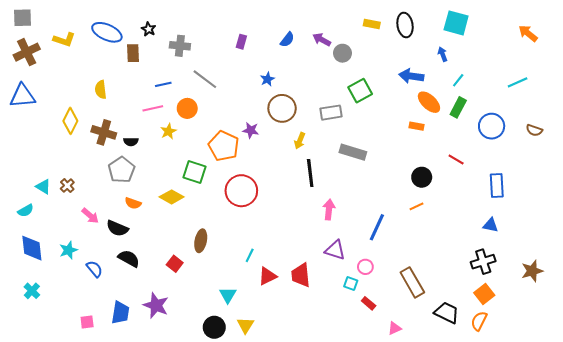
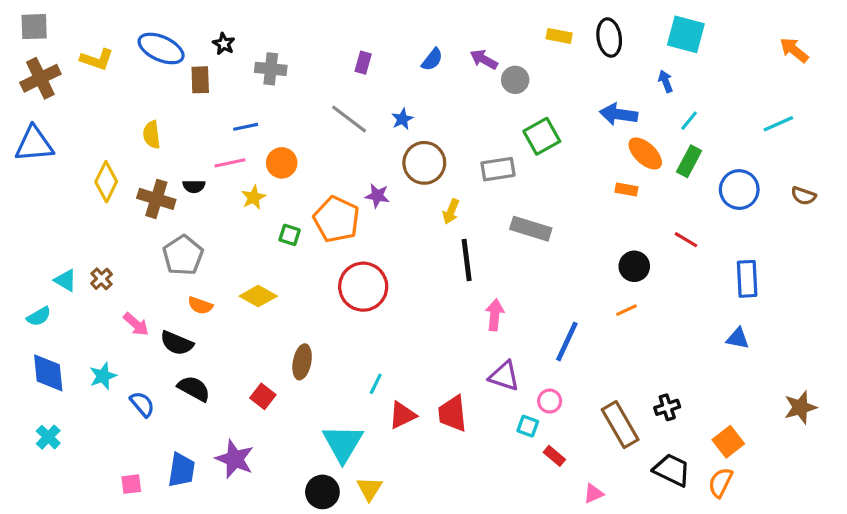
gray line: (205, 79) -> (349, 119), moved
black semicircle: (131, 142) -> (194, 186), moved
green square: (194, 172) -> (290, 235), moved, size x0.6
black cross: (483, 262) -> (667, 407), moved, size x0.7
cyan triangle: (228, 295) -> (343, 443), size x1.6

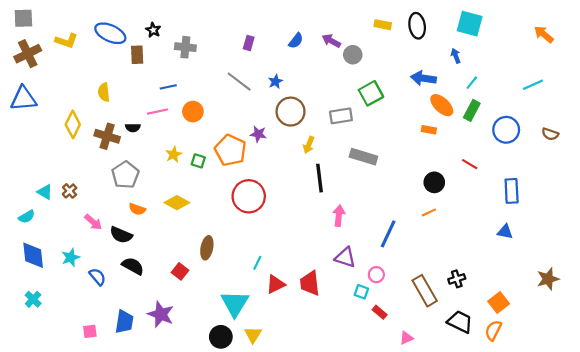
yellow star: (253, 197) -> (174, 154), moved

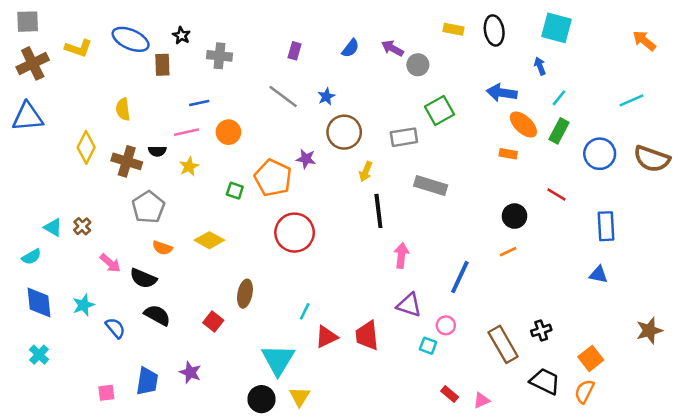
brown semicircle: (550, 134) -> (652, 159), size x1.8
yellow star: (174, 154) -> (189, 166), moved
red rectangle: (380, 312) -> (450, 394), moved
purple star: (161, 314) -> (190, 372), size x0.7

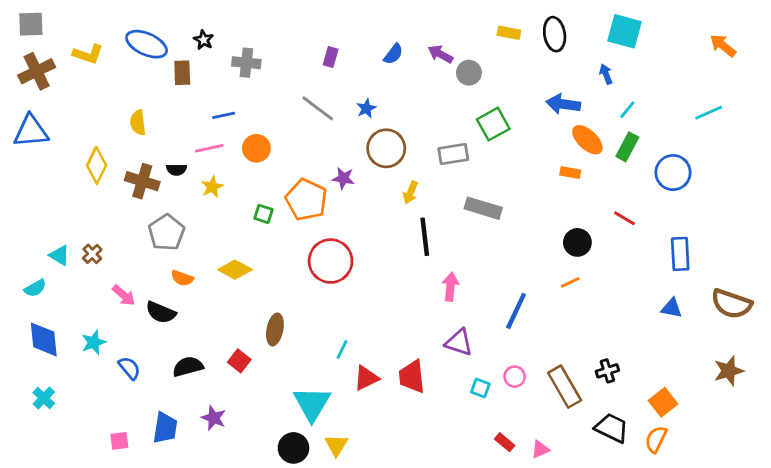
brown semicircle: (652, 159) -> (731, 304), moved
black semicircle: (157, 315) -> (188, 367), moved, turned -44
pink circle: (446, 325) -> (515, 377), moved

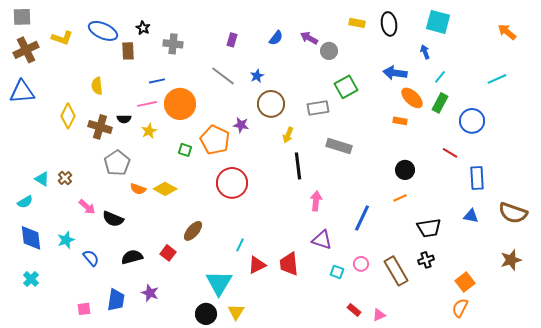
orange circle: (256, 148) -> (180, 104), size x1.6
red line: (624, 218) -> (450, 153), moved
orange semicircle: (182, 278) -> (138, 189), moved
brown ellipse: (275, 329) -> (193, 231), turned 30
black trapezoid: (612, 428) -> (429, 228), moved, turned 145

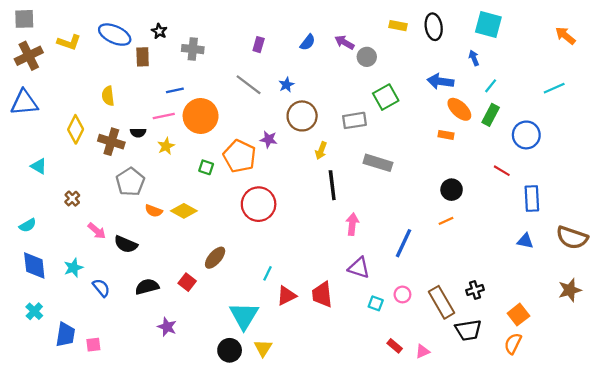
cyan triangle: (42, 179) -> (39, 166), moved
black trapezoid: (429, 228) -> (468, 330), moved
blue trapezoid: (116, 300) -> (66, 335), moved

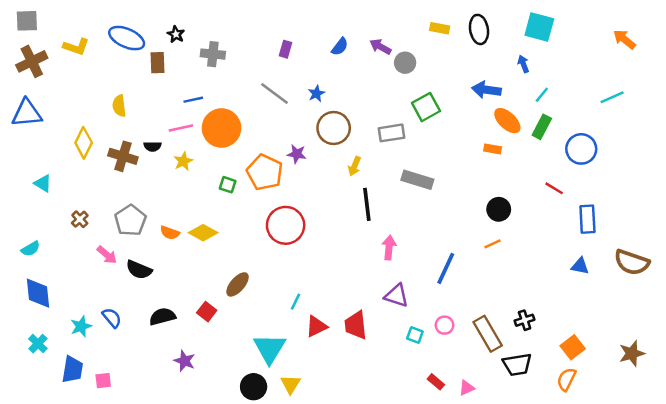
gray pentagon: (130, 182) -> (130, 220), moved
cyan star: (73, 268) -> (81, 326), moved
brown star: (570, 290) -> (632, 353), moved

